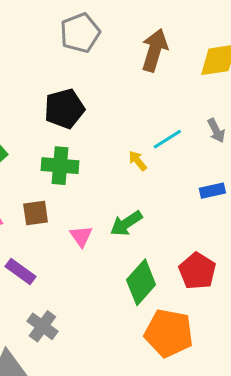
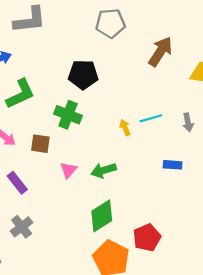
red pentagon: (197, 271) -> (147, 238), moved

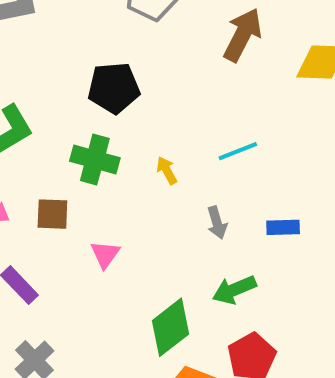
gray arrow: (188, 122) -> (217, 223), moved
yellow arrow: (125, 128) -> (167, 170), moved
green arrow: (104, 170) -> (234, 290), moved

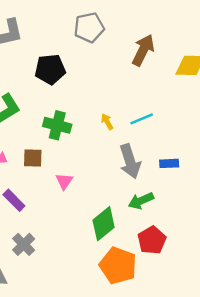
black pentagon: (114, 88) -> (50, 69), moved
yellow arrow: (167, 170) -> (107, 122), moved
gray arrow: (217, 223) -> (130, 161), size x1.8

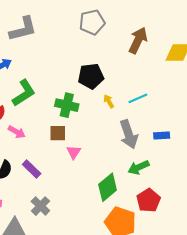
black pentagon: (50, 69) -> (91, 76), moved
brown square: (33, 158) -> (58, 133), moved

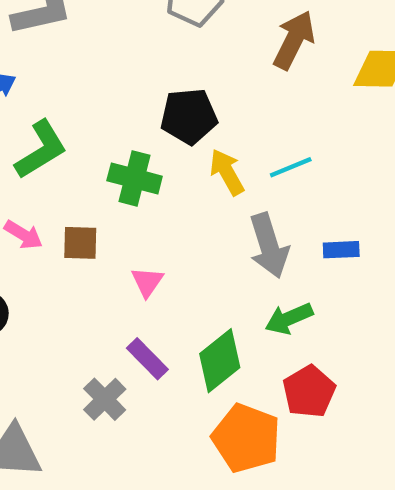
yellow arrow: (109, 101) -> (227, 172), size x1.5
brown square: (58, 133) -> (80, 243), moved
purple rectangle: (32, 169) -> (147, 359), moved
gray cross: (40, 206) -> (105, 399), moved

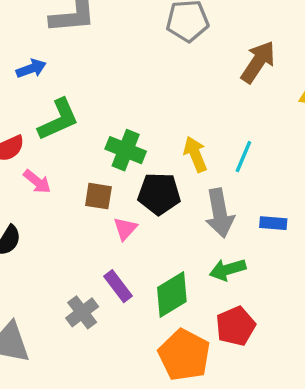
black pentagon: (189, 116) -> (159, 194), moved
cyan line: (291, 167) -> (243, 157), turned -52
brown square: (80, 243) -> (98, 196), moved

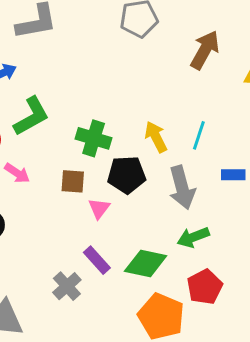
blue rectangle: (273, 223) -> (233, 175), moved
green diamond: (172, 294) -> (146, 263), turned 48

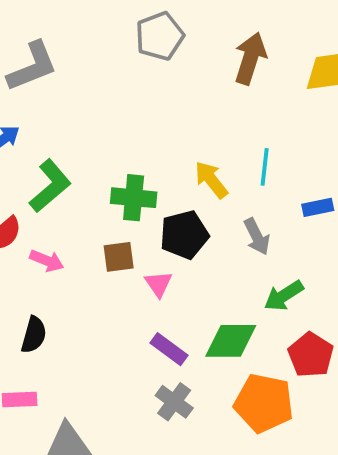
gray arrow: (182, 188) -> (257, 236), size x0.7
gray cross: (67, 286) -> (174, 402), moved

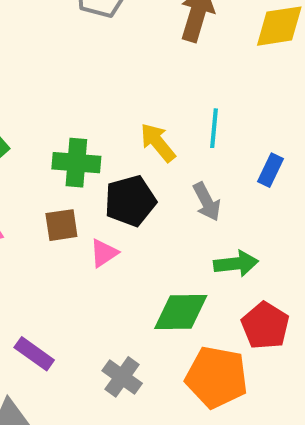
blue rectangle: (318, 207) -> (270, 170), turned -52
pink triangle: (158, 284) -> (104, 253), turned 32
green arrow: (284, 296) -> (236, 264), turned -153
purple rectangle: (169, 349) -> (34, 354), moved

